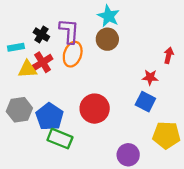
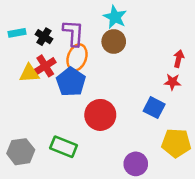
cyan rectangle: (16, 47) -> (17, 33), moved
red star: (150, 77) -> (172, 82), moved
gray hexagon: (19, 110) -> (21, 152), moved
blue pentagon: (50, 117) -> (71, 82), moved

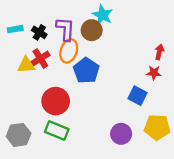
brown circle: (114, 41) -> (92, 30), moved
blue pentagon: (71, 82) -> (86, 71), moved
red circle: (100, 115) -> (56, 101), moved
purple circle: (136, 164) -> (121, 134), moved

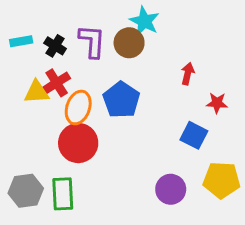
orange ellipse: (69, 51) -> (78, 108), moved
red arrow: (159, 52) -> (188, 74), moved
green rectangle: (57, 131) -> (63, 194), moved, turned 65

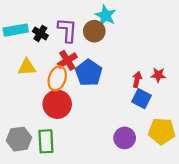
cyan rectangle: (21, 41) -> (16, 30), size x1.5
red arrow: (188, 74) -> (137, 80), moved
red cross: (57, 83) -> (67, 60), moved

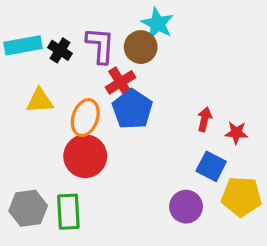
red cross: (67, 60) -> (120, 82), moved
red star: (158, 75) -> (236, 133), moved
blue square: (141, 99) -> (211, 166), moved

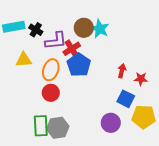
cyan star: (157, 24) -> (100, 29), moved
purple L-shape: (100, 45) -> (56, 41), moved, turned 80
red circle: (85, 156) -> (51, 93), size x0.7
gray hexagon: (28, 208) -> (58, 128), moved

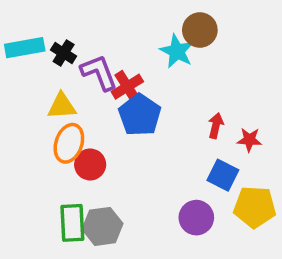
brown circle: (84, 28) -> (200, 30), moved
purple L-shape: (56, 41) -> (99, 72), turned -105
yellow triangle: (24, 60) -> (62, 106), moved
orange ellipse: (51, 70) -> (69, 143), moved

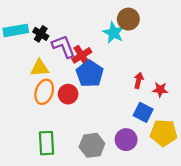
red circle: (90, 165) -> (68, 94), moved
gray hexagon: (103, 226) -> (92, 145), moved

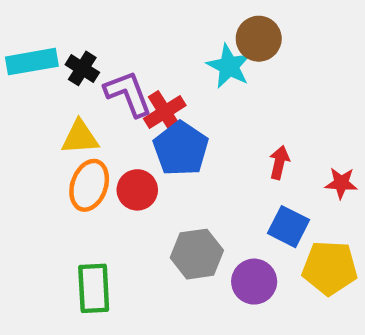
red star: (160, 90) -> (341, 183), moved
gray hexagon: (92, 145) -> (197, 254), moved

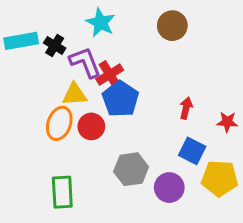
cyan star: (229, 66) -> (101, 23), moved
yellow triangle: (80, 137) -> (75, 94), moved

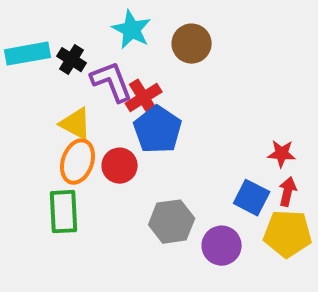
brown circle: (172, 26) -> (192, 44), moved
yellow triangle: (75, 94) -> (76, 124), moved, turned 32
red arrow: (186, 108) -> (288, 192), moved
red star: (227, 122) -> (282, 154), moved
green rectangle: (62, 192) -> (64, 212), moved

